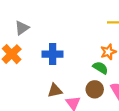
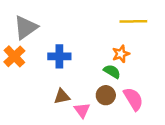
gray triangle: (22, 28) -> (26, 28), size x1.5

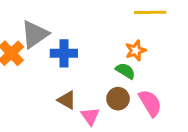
gray triangle: (26, 28) -> (35, 34), moved
brown triangle: (62, 96) -> (67, 100), turned 42

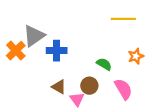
orange star: (136, 50) -> (136, 56), moved
brown circle: (118, 99) -> (89, 86), moved

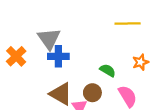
gray triangle: (34, 36) -> (49, 39), moved, turned -30
brown triangle: (59, 87) -> (61, 94), size x1.5

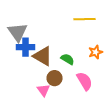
brown triangle: (61, 94) -> (43, 56), moved

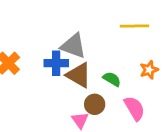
gray triangle: (18, 32) -> (73, 46), moved, turned -35

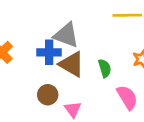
green semicircle: (112, 79) -> (105, 68), turned 42
brown circle: (95, 104) -> (48, 95), moved

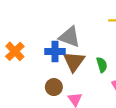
brown triangle: (72, 64) -> (74, 61), turned 35

